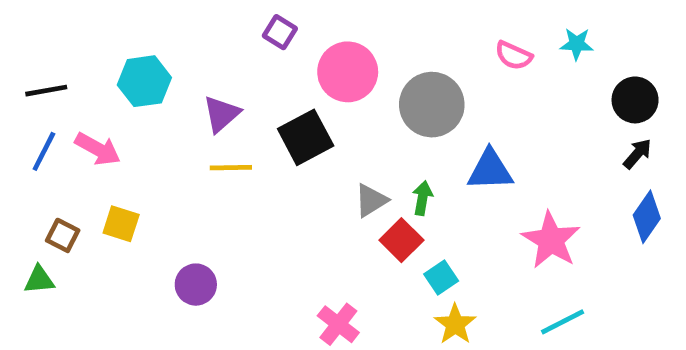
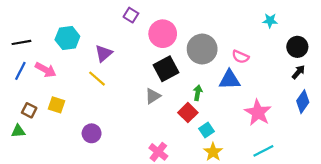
pink semicircle: (514, 56) -> (240, 57), moved
black square: (306, 137) -> (166, 69), moved
yellow line: (231, 168) -> (97, 79), moved, turned 42
gray triangle: (371, 200) -> (153, 96), moved

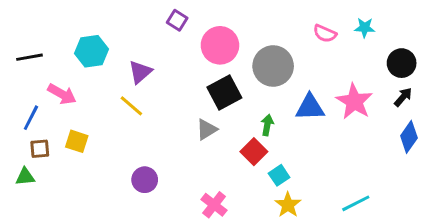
pink semicircle: (240, 57) -> (325, 34), moved
blue line: (20, 71) -> (31, 118), moved
brown square: (29, 110) -> (40, 149), turned -32
pink star: (258, 113) -> (354, 101), moved
purple circle: (92, 133) -> (145, 180), moved

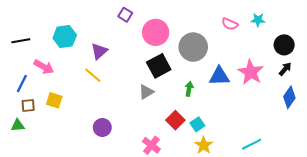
red square: (254, 152) -> (175, 120), moved

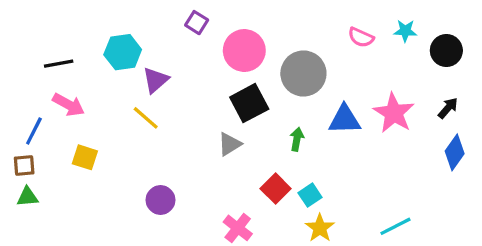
cyan hexagon: (65, 37) -> (123, 52), moved
black line: (21, 41) -> (59, 64), moved
black circle: (284, 45) -> (446, 50), moved
brown square: (28, 106) -> (24, 166), moved

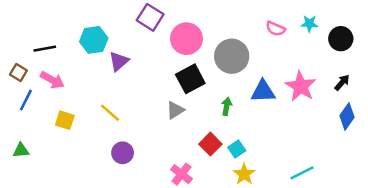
purple square: (197, 23) -> (150, 17), size x1.5
yellow line: (146, 118) -> (110, 113), moved
brown square: (24, 166) -> (18, 73), moved, turned 36

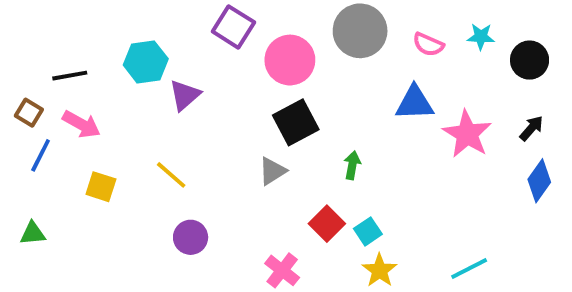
gray circle: (232, 56) -> (360, 31), moved
blue triangle: (263, 91) -> (415, 103), moved

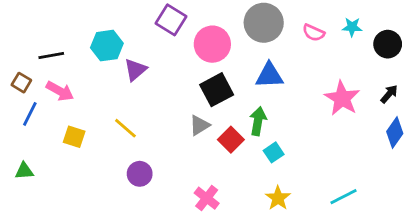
blue triangle: (415, 103) -> (269, 75), moved
green arrow: (352, 165) -> (258, 121), size x1.4
red square: (327, 224) -> (231, 140), moved
cyan square: (368, 231) -> (274, 152), moved

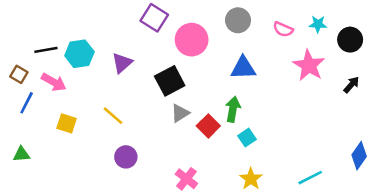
gray circle: (264, 23) -> (238, 20), size x0.7
cyan hexagon: (107, 46) -> (79, 54), moved
black square: (217, 90) -> (170, 81), moved
pink star: (342, 98) -> (309, 65), moved
blue diamond: (395, 132) -> (359, 156), moved

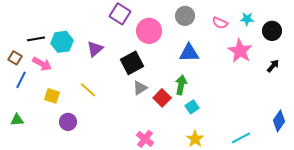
purple circle: (126, 157) -> (68, 122), moved

